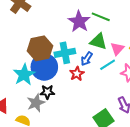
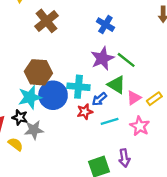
brown hexagon: (40, 48) -> (38, 72), moved
cyan line: (108, 65) -> (110, 121), moved
black star: (47, 92) -> (20, 117), moved

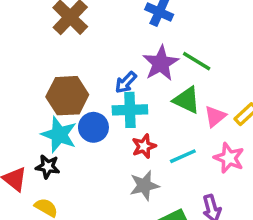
blue circle: (53, 95) -> (93, 127), size x0.7
cyan star: (30, 97) -> (59, 135), turned -30
blue arrow: (99, 99) -> (126, 82), moved
gray star: (34, 130) -> (144, 186), moved

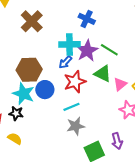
cyan cross: (130, 110) -> (70, 44), moved
red star: (144, 146) -> (75, 82), moved, size x1.5
cyan line: (183, 156) -> (71, 107), moved

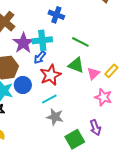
purple star: (87, 51) -> (23, 43), moved
gray star: (76, 126) -> (55, 117), turned 30

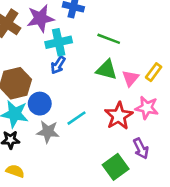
purple star: (23, 43) -> (40, 18), moved, turned 30
red star: (50, 75) -> (119, 116), moved
gray star: (55, 117) -> (48, 132), moved

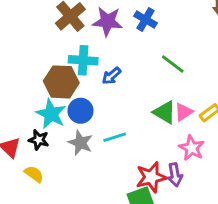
cyan cross: (59, 42) -> (83, 60), moved
green triangle: (107, 70) -> (165, 112), moved
red star: (119, 116) -> (151, 177), moved
purple arrow: (141, 149) -> (175, 175), moved

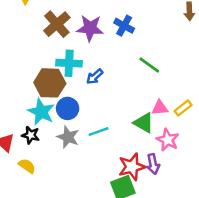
green triangle: (165, 112) -> (144, 123), moved
pink triangle: (184, 112) -> (160, 108), turned 30

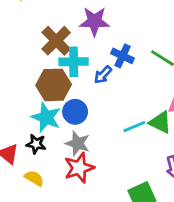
brown cross: (57, 24) -> (56, 41), moved
blue cross: (124, 26) -> (123, 56), moved
cyan line: (99, 132) -> (134, 127), moved
red star: (132, 167) -> (79, 168), moved

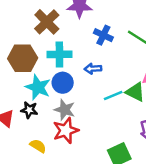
cyan cross: (74, 62) -> (59, 54), moved
blue arrow: (103, 75) -> (93, 69), moved, turned 42
brown hexagon: (54, 85) -> (23, 58), moved
yellow semicircle: (34, 178) -> (38, 146), moved

